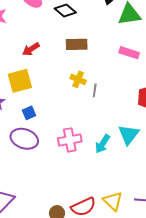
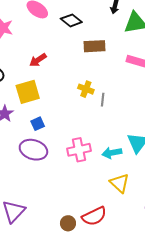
brown rectangle: (77, 44) -> (95, 46), moved
cyan arrow: (103, 144) -> (112, 153), turned 48
yellow triangle: (113, 201) -> (120, 183), moved

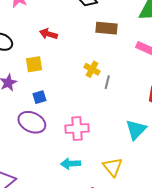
red arrow: (38, 60) -> (48, 34), turned 42
yellow square: (28, 92) -> (34, 64), size x0.7
cyan arrow: (112, 153) -> (71, 164), moved

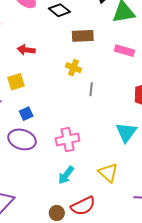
yellow cross: (92, 69) -> (74, 68), moved
cyan arrow: (71, 164) -> (66, 175), turned -42

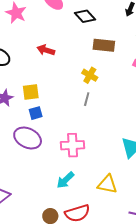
yellow square: (16, 82) -> (31, 92), moved
gray line: (91, 89) -> (87, 99), moved
yellow triangle: (108, 173) -> (107, 184), turned -40

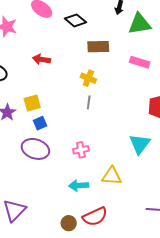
pink cross: (73, 145) -> (81, 150), size x0.7
cyan arrow: (65, 180) -> (79, 185), turned 48
yellow triangle: (107, 184) -> (112, 176), moved

